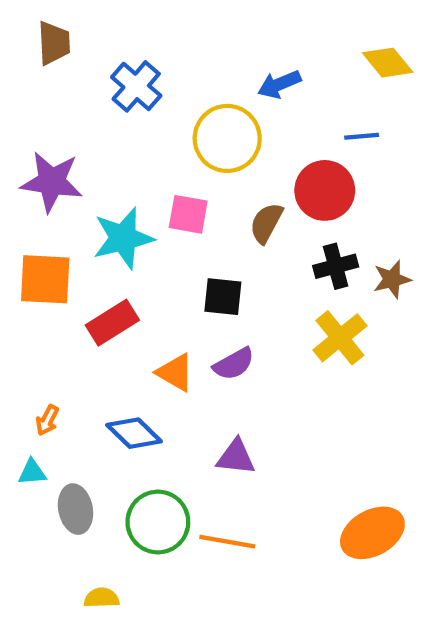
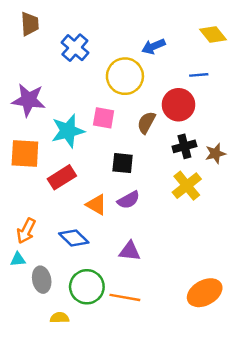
orange arrow: (47, 420) -> (26, 231), size x1.5
yellow semicircle: (102, 598) -> (59, 318), moved

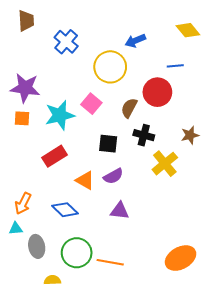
pink square: (104, 118) -> (91, 104), turned 30
black cross: (184, 146) -> (144, 135), moved, turned 30
orange square: (25, 153) -> (22, 118), moved, size x0.6
purple triangle: (130, 251) -> (120, 211), moved

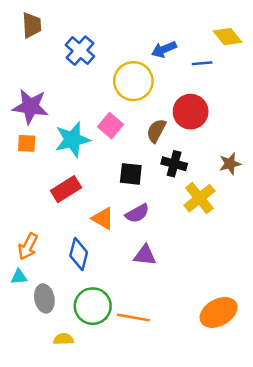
blue line: (175, 66) -> (202, 63), moved
blue diamond: (65, 210) -> (79, 254), turned 60

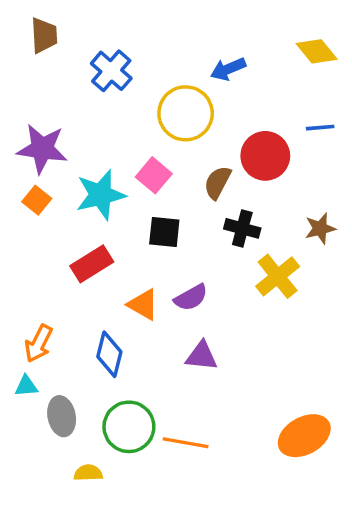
blue line: (202, 63) -> (320, 128), moved
orange square: (27, 143) -> (37, 200), turned 36
black square: (131, 174) -> (164, 232), moved

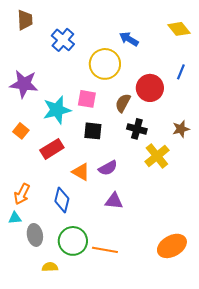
blue arrow: (228, 69) -> (129, 39), turned 54
blue line: (320, 128) -> (181, 72), turned -63
pink square: (154, 175) -> (87, 99), turned -30
orange square: (37, 200) -> (21, 131), moved

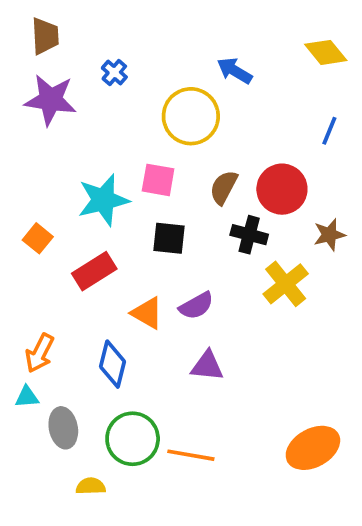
blue cross: (63, 40) -> (114, 72), size x0.6
purple star: (24, 84) -> (51, 100), moved
red circle: (150, 88) -> (282, 189), moved

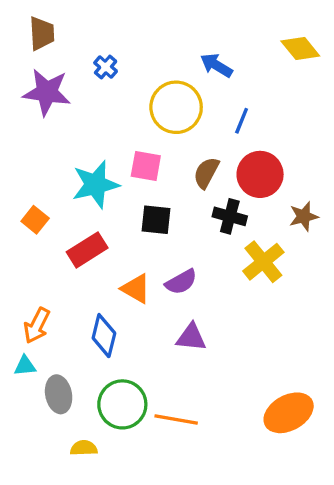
blue line: (329, 131) -> (242, 121), moved

